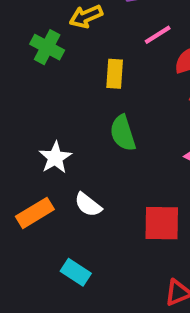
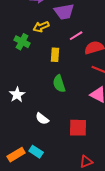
white star: (55, 158) -> (17, 95), moved
orange rectangle: (35, 213) -> (16, 155), moved

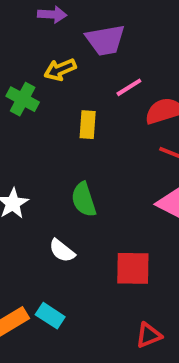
green semicircle: (59, 84) -> (84, 200), moved

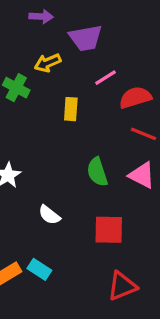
green semicircle: (84, 200) -> (97, 172), moved
red triangle: (149, 335) -> (122, 286), size x1.4

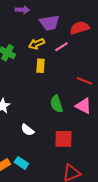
yellow arrow: (48, 63) -> (36, 44), moved
red semicircle: (135, 98) -> (79, 28), moved

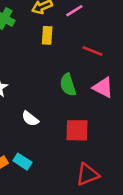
red line: (84, 81) -> (93, 51), moved

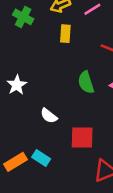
red square: (77, 130) -> (82, 138), moved

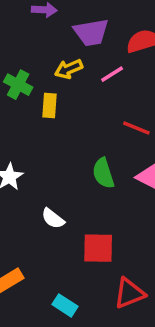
yellow rectangle: (65, 34) -> (49, 105), moved
cyan rectangle: (41, 158) -> (65, 305), moved

